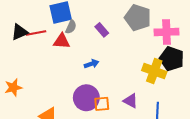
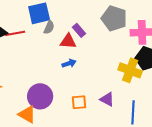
red triangle: (62, 41) -> (68, 41), moved
purple circle: (86, 98) -> (40, 96), moved

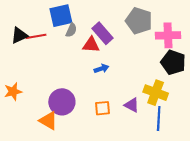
purple rectangle: (79, 30) -> (102, 33), size x1.5
blue arrow: (69, 63) -> (101, 69), moved
yellow cross: (130, 70) -> (156, 93), moved

